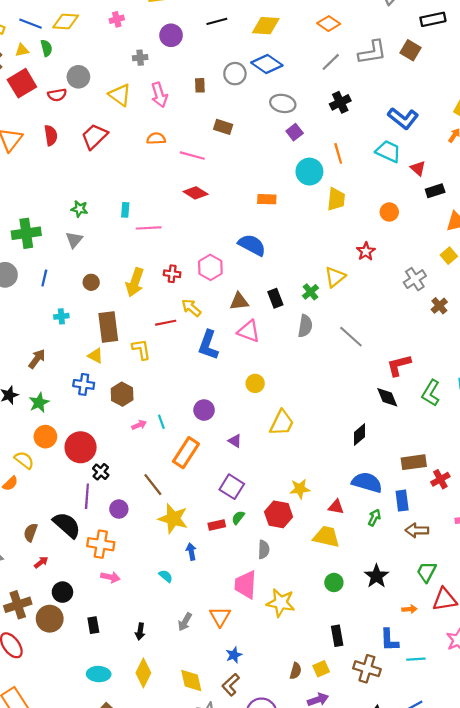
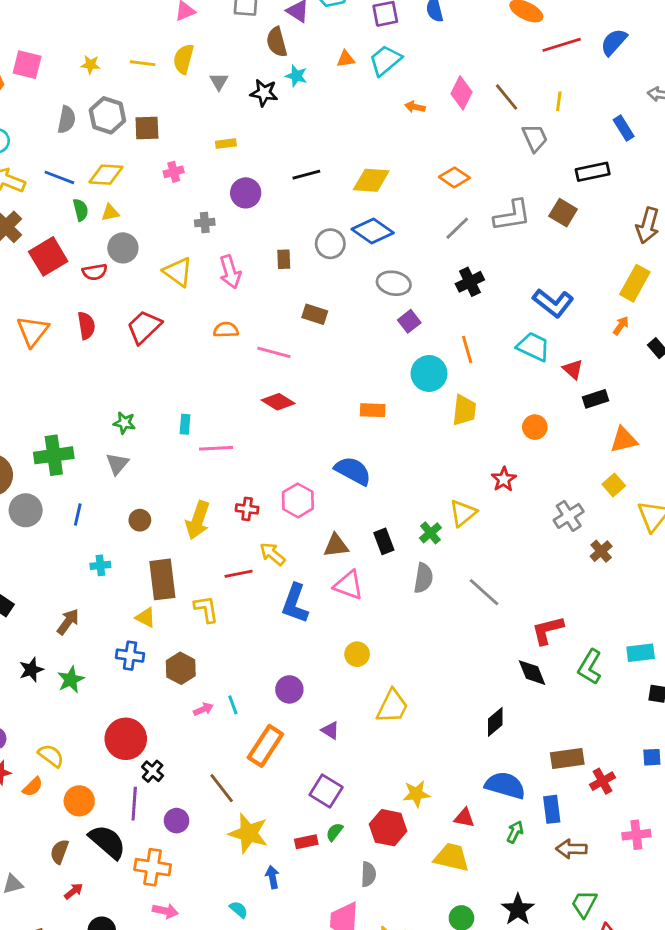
yellow triangle: (22, 50) -> (110, 213), moved
orange circle: (45, 437) -> (79, 801), moved

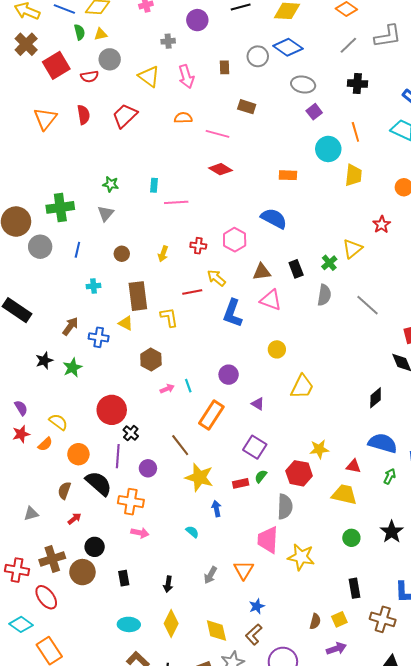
black cross: (470, 282) -> (357, 84), turned 30
yellow arrow: (198, 520) -> (163, 254), size x0.6
blue cross: (130, 656) -> (99, 337), moved
gray semicircle: (368, 874) -> (285, 507), size x1.4

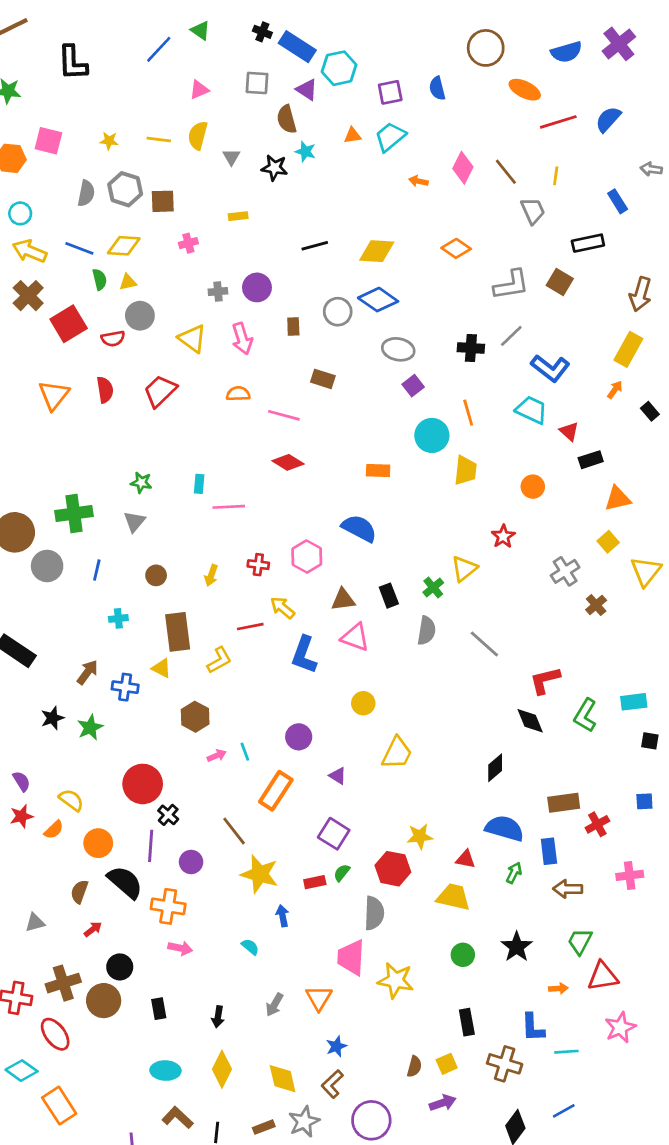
purple circle: (197, 20) -> (257, 287), moved
gray line: (348, 45) -> (511, 336), moved
yellow L-shape: (169, 317) -> (219, 660), turned 70

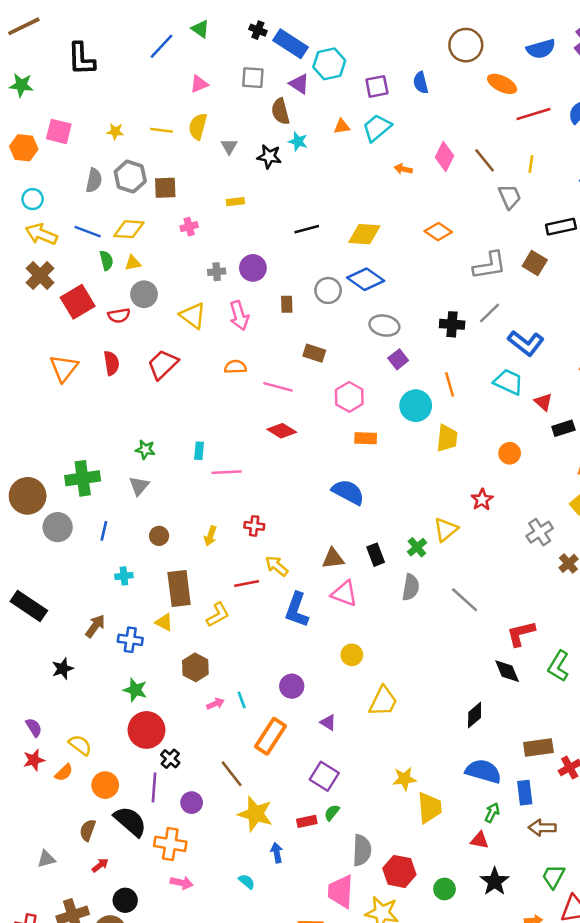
pink hexagon: (307, 557) -> (349, 397), moved
green star: (90, 727) -> (135, 690), moved, turned -30
red triangle: (466, 859) -> (480, 840), moved
red hexagon: (393, 869) -> (399, 871), moved
yellow trapezoid: (453, 897) -> (429, 808), moved, turned 72

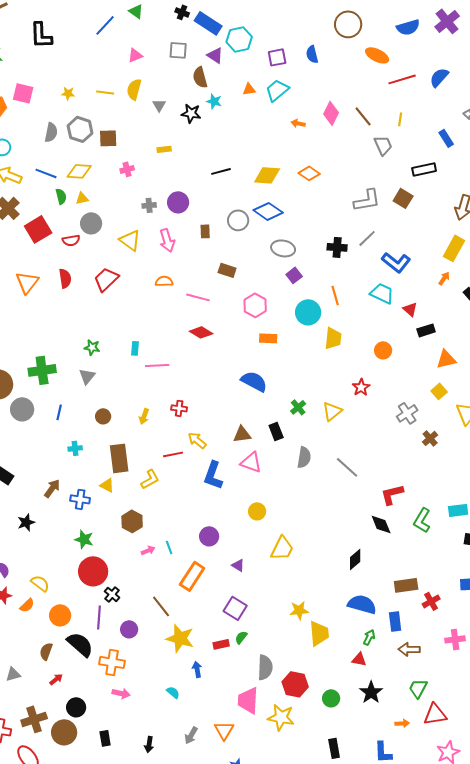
orange diamond: (438, 232) -> (309, 173), moved
green cross: (417, 547) -> (298, 407), moved

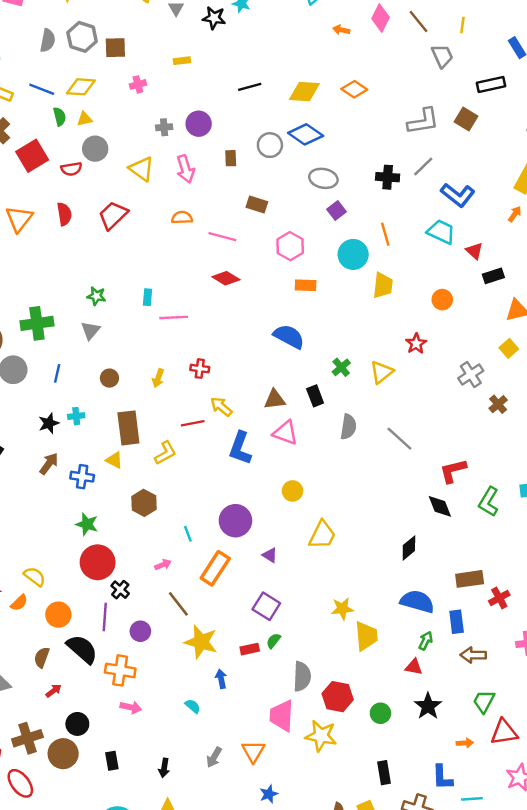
black star: (26, 522) -> (49, 423), moved
purple circle: (209, 536) -> (235, 521), size x1.4
pink arrow: (148, 550) -> (163, 565), moved

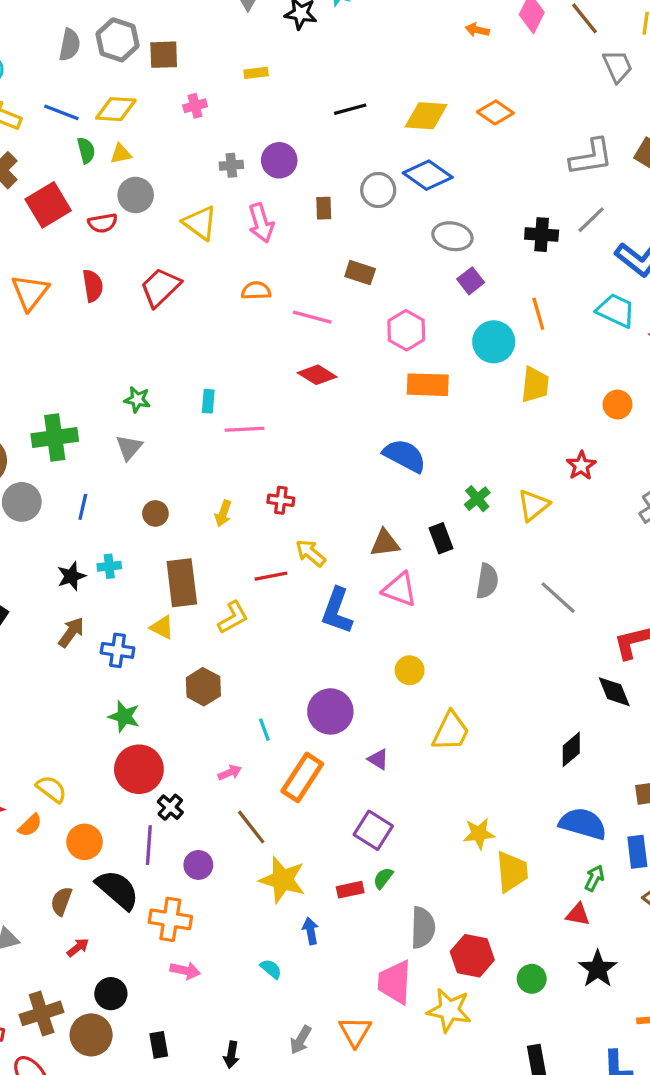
orange rectangle: (306, 285) -> (428, 385), size x1.4

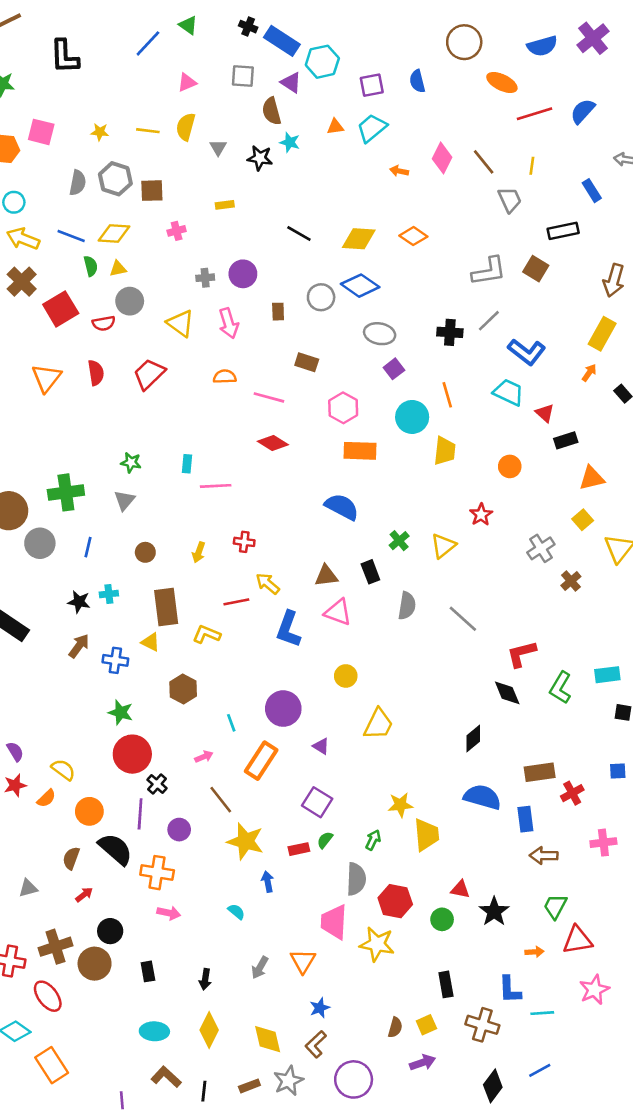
black line: (350, 109) -> (299, 233), turned 45
black star: (71, 576) -> (79, 602), turned 30
yellow L-shape: (233, 617) -> (206, 634), turned -128
green arrow: (594, 878) -> (373, 840), moved
red triangle: (578, 914) -> (460, 889), moved

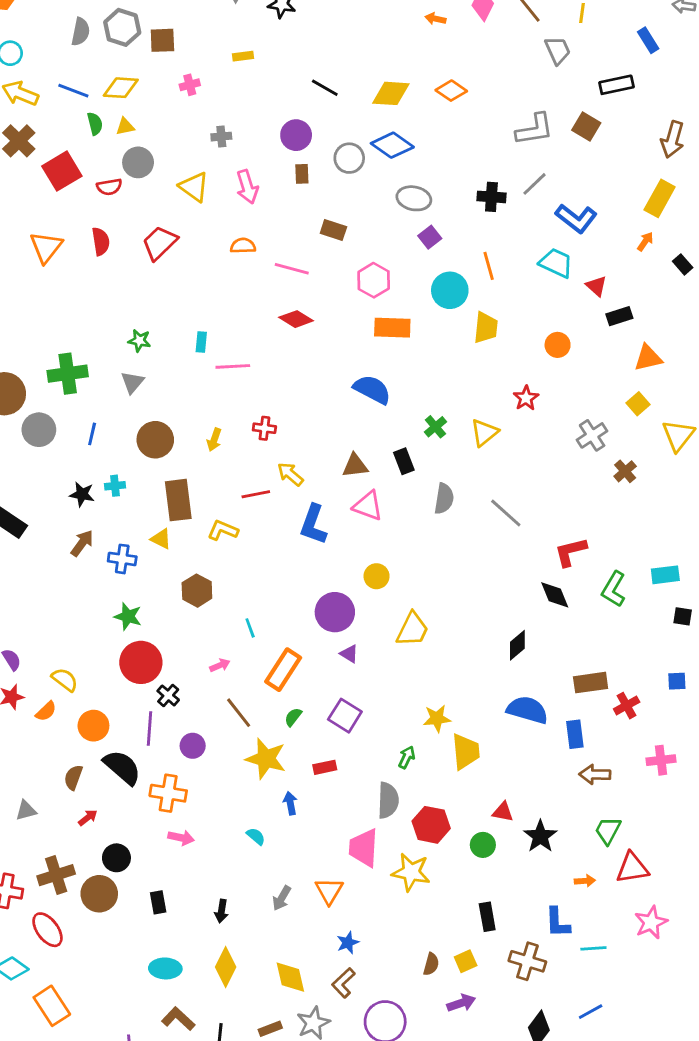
purple circle: (243, 274) -> (296, 135), moved
brown circle: (145, 552) -> (155, 440), size x1.6
purple circle: (283, 709) -> (335, 612), moved
green semicircle: (325, 840) -> (293, 717), moved

